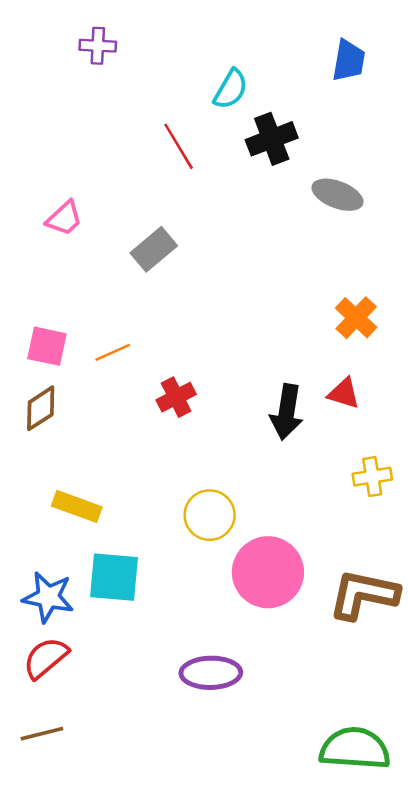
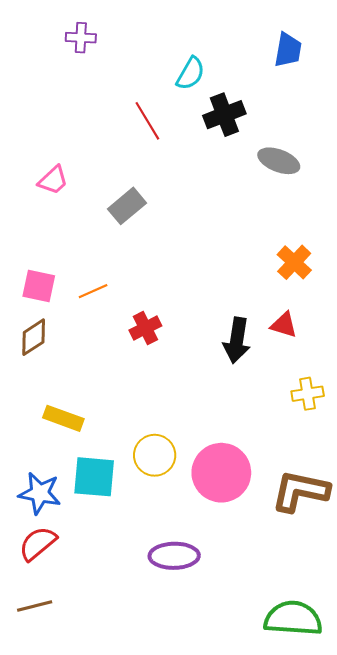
yellow circle: (210, 515) -> (155, 455), moved

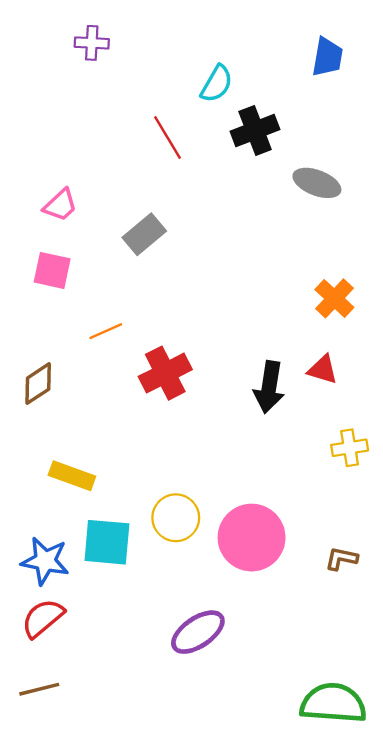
pink square: (39, 286) -> (52, 270), moved
red cross: (145, 328) -> (165, 373), size x1.4
brown L-shape: (300, 491) -> (341, 559), size x0.5
purple ellipse: (174, 556) -> (198, 632), turned -33

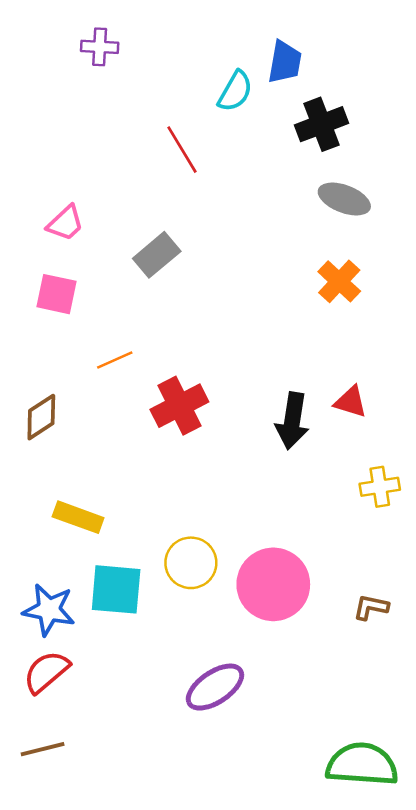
blue trapezoid: (327, 57) -> (285, 62), moved
black cross: (255, 130) -> (321, 124), moved
orange cross: (334, 298) -> (339, 281), moved

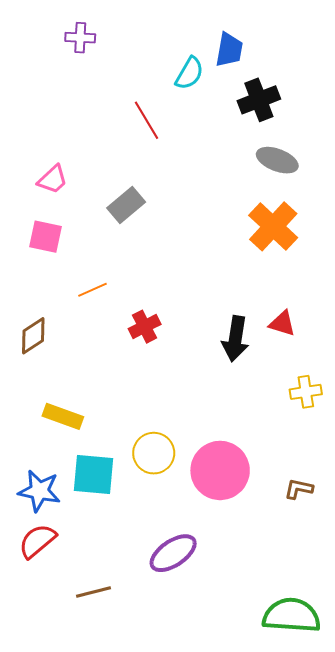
orange cross: (339, 281) -> (273, 226), size x1.4
red cross: (179, 406) -> (145, 327), size x0.7
brown line: (43, 749) -> (93, 592), moved

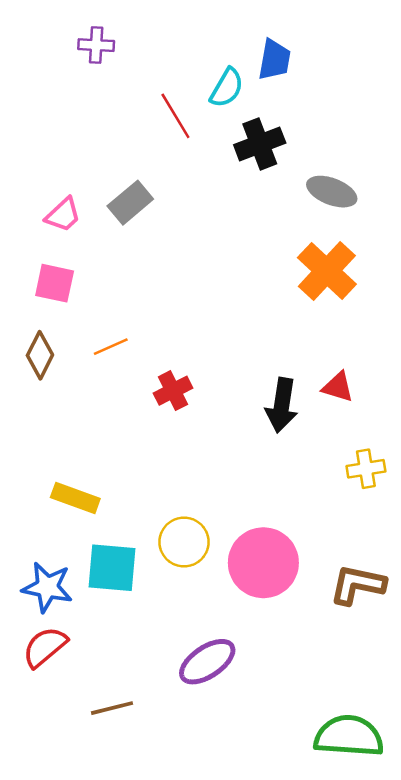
black cross: (259, 100) -> (260, 144), moved
red line: (147, 120) -> (175, 116), moved
gray rectangle: (126, 205) -> (130, 203), moved
brown diamond: (33, 336) -> (40, 355), moved, turned -30
brown L-shape: (299, 489) -> (357, 585), size x1.6

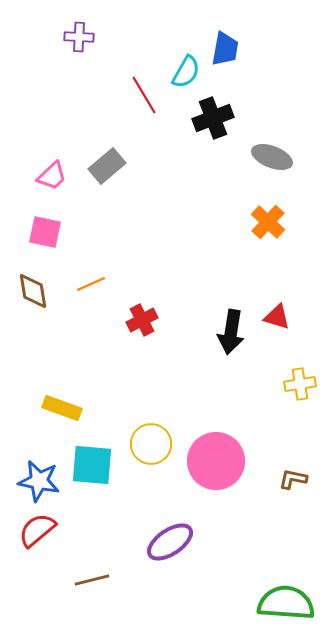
orange cross: (327, 271) -> (268, 222), size x0.7
brown diamond: (40, 355) -> (33, 291), turned -36
brown L-shape: (357, 585) -> (293, 479), size x0.6

